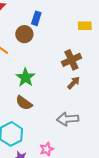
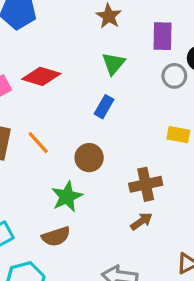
brown circle: (24, 34) -> (89, 158), moved
brown semicircle: (24, 103) -> (56, 236), turned -66

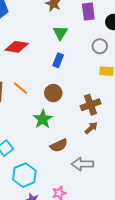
gray circle: (174, 76) -> (100, 46), moved
brown semicircle: (56, 236) -> (59, 145), moved

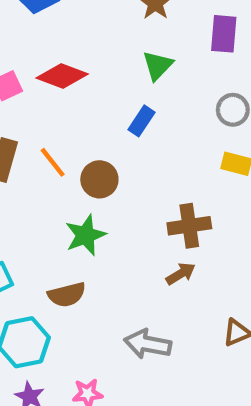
brown circle: (53, 93) -> (99, 179), moved
brown semicircle: (59, 145) -> (67, 295), moved

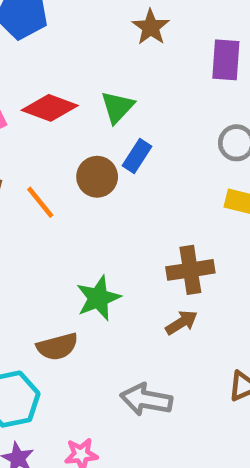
green triangle: (158, 65) -> (117, 107), moved
brown circle: (99, 179) -> (97, 177), moved
green star: (85, 235) -> (98, 298), moved

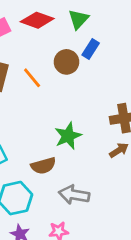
gray arrow: (146, 400) -> (74, 195), moved

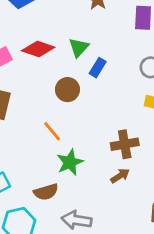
blue rectangle: (91, 49) -> (98, 68), moved
orange line: (32, 78) -> (52, 131), moved

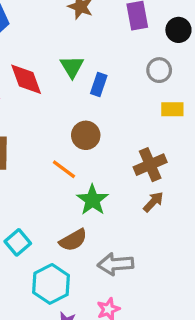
red diamond: (38, 49) -> (26, 79), turned 64
brown circle: (67, 90) -> (86, 135), moved

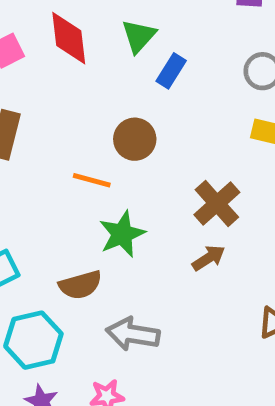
brown cross: (150, 165) -> (217, 203), turned -32
orange line: (64, 169) -> (92, 180), turned -35

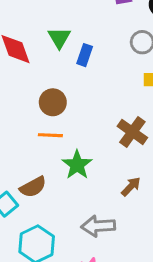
brown circle: (135, 139) -> (53, 102), moved
brown arrow: (209, 258) -> (131, 187), moved
brown semicircle: (80, 285) -> (33, 187), moved

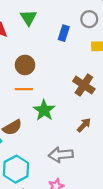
blue rectangle: (85, 55) -> (64, 33), moved

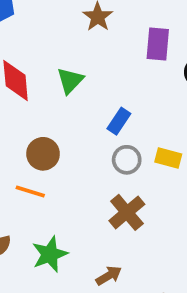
gray circle: (89, 19) -> (127, 160), moved
green star: (44, 110) -> (50, 254), moved

